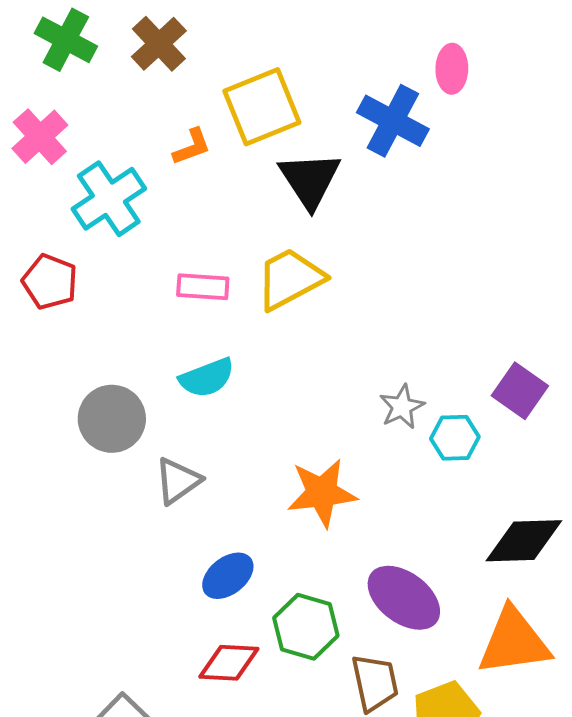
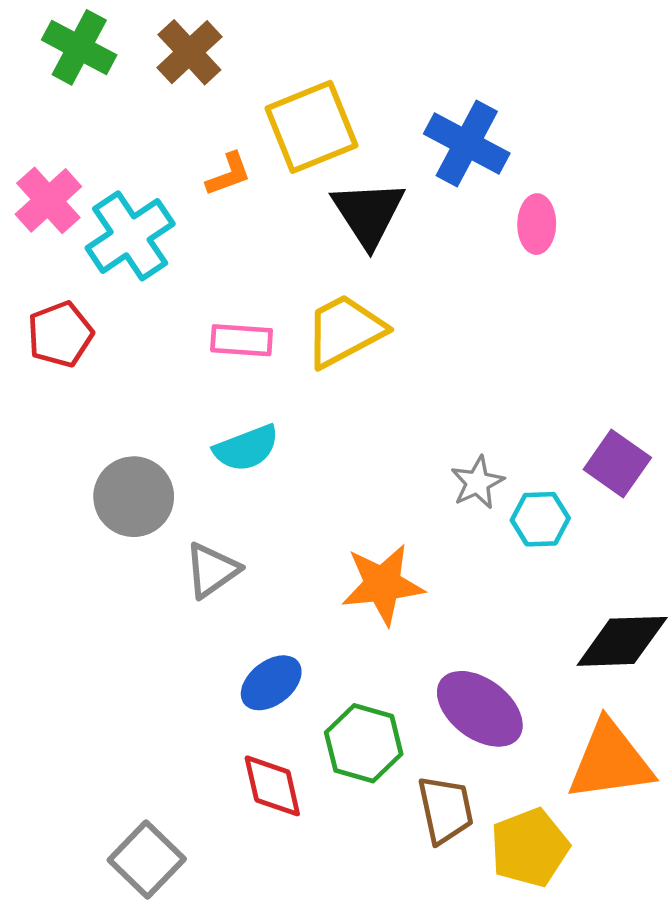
pink ellipse: (452, 69) -> (537, 224), moved
pink cross: (40, 137) -> (48, 200), moved
red pentagon: (50, 282) -> (60, 334), turned 30
red diamond: (229, 663) -> (272, 786), turned 74

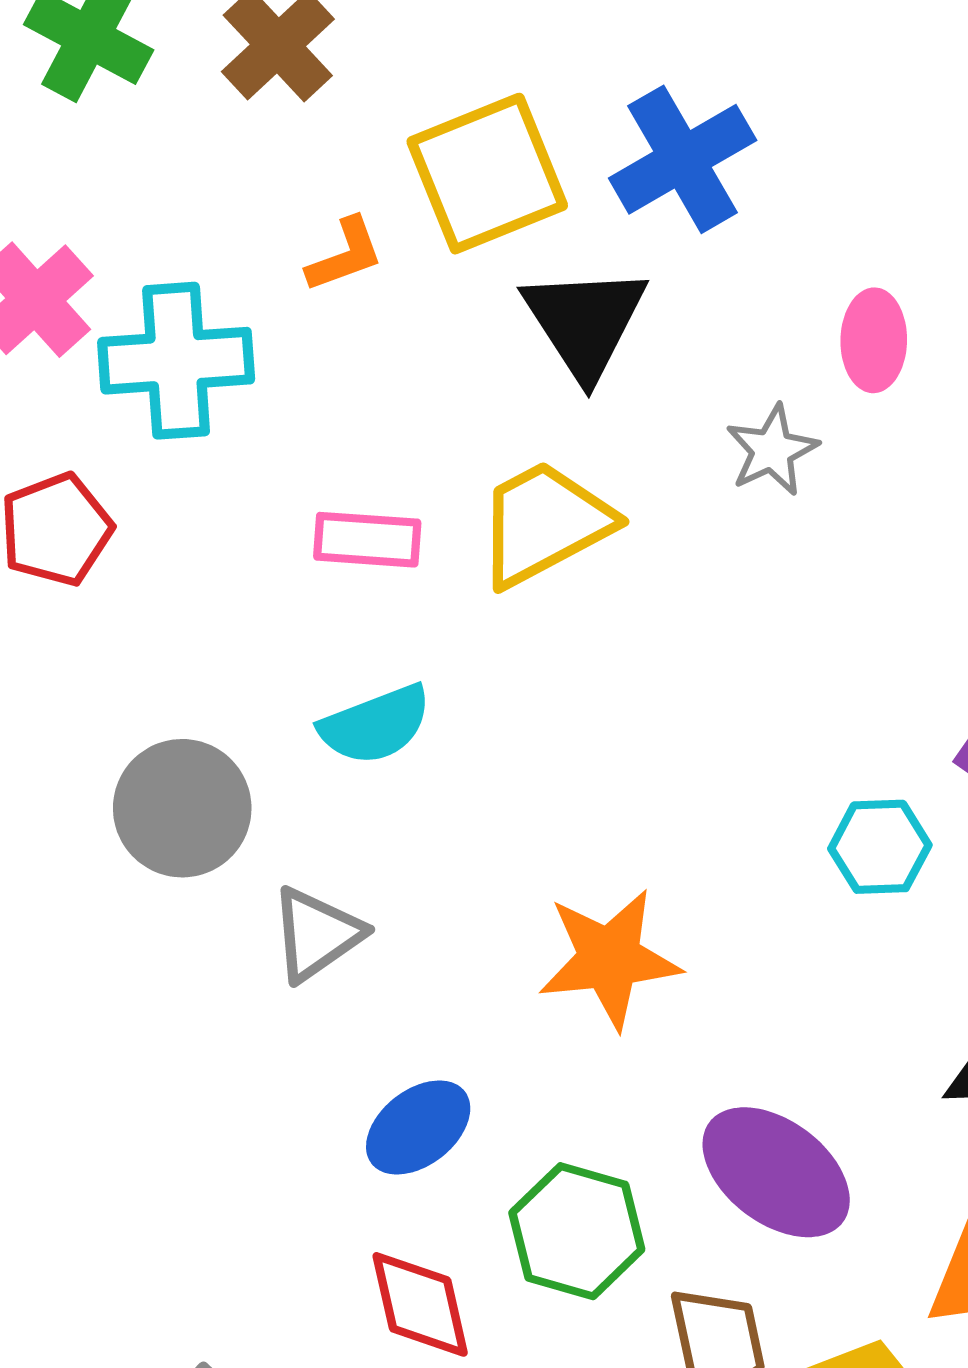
blue cross: (467, 143) -> (683, 159), moved, turned 32
cyan cross: (130, 236) -> (176, 361), turned 30
gray star: (477, 482) -> (772, 450), moved

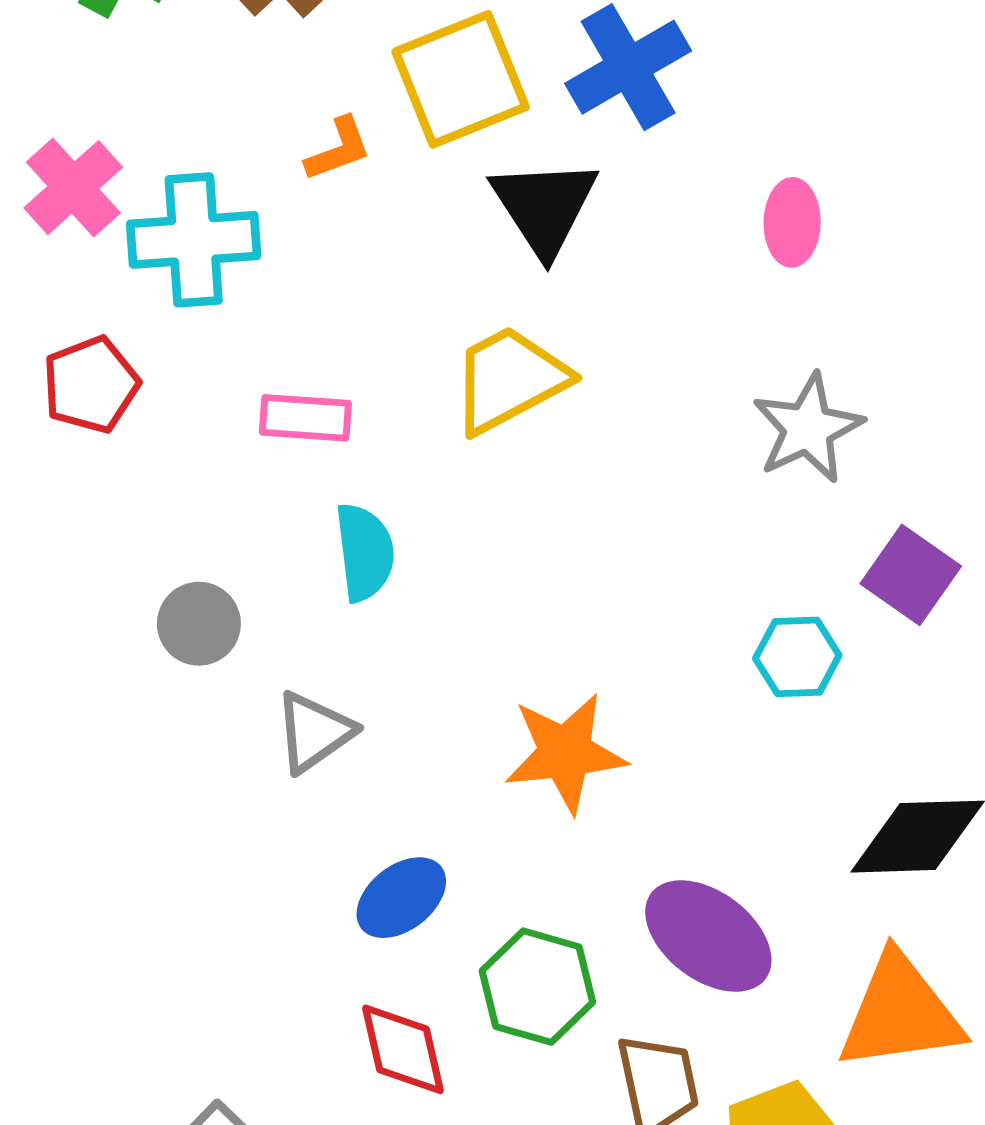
gray star: (772, 450) -> (808, 428), moved, size x1.4
pink rectangle: (367, 540) -> (305, 418), moved
cyan semicircle: (375, 725) -> (365, 552), turned -76
gray circle: (182, 808) -> (199, 624), size x0.7

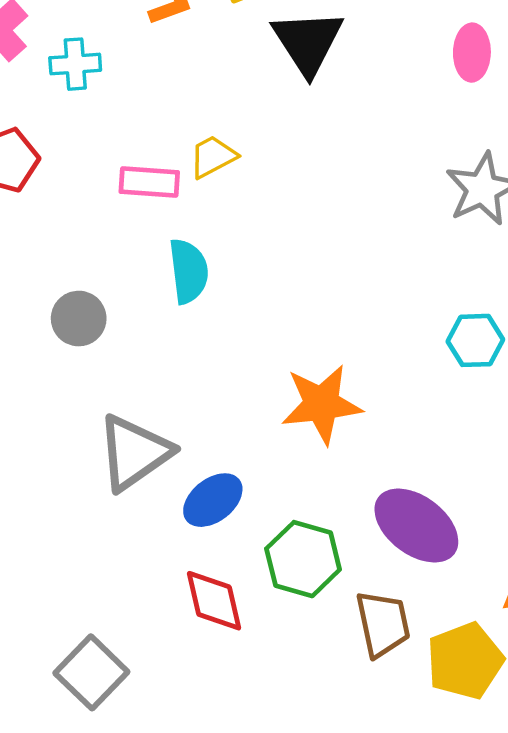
cyan cross: (194, 240) -> (75, 64), size x0.6
yellow trapezoid: (509, 379) -> (213, 157), moved, size x0.6
gray triangle: (314, 732) -> (134, 453), moved, size x1.4

